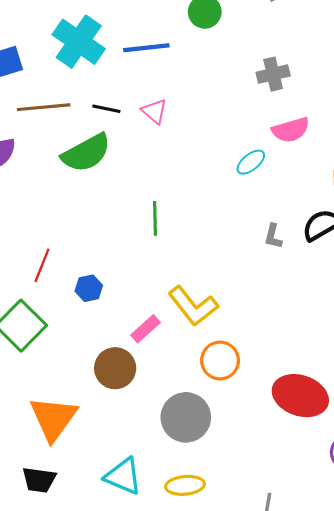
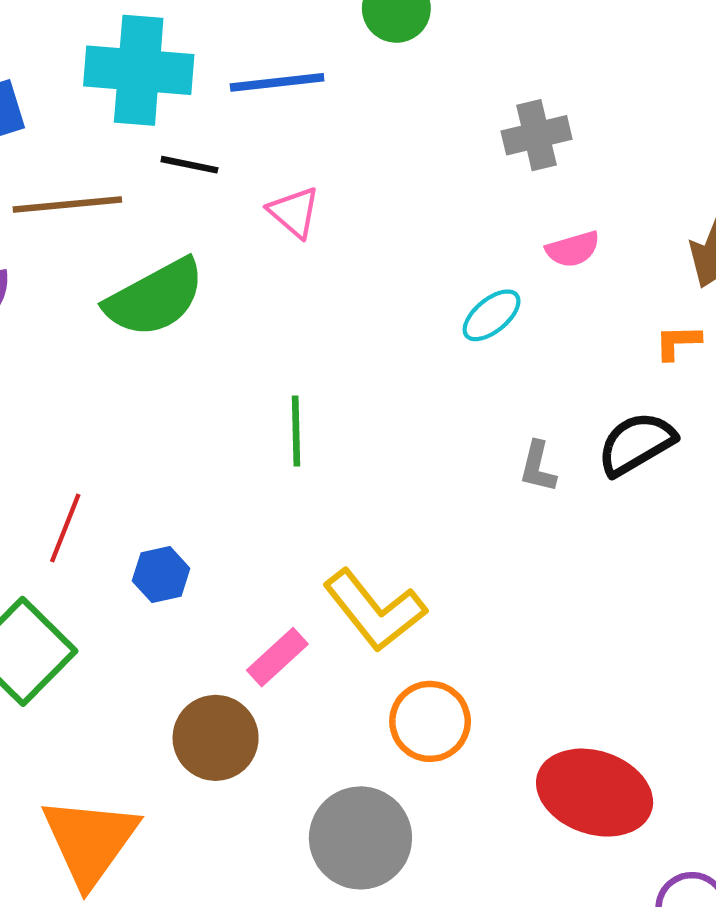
cyan cross: (79, 42) -> (139, 70), turned -30
black line: (106, 109) -> (189, 165), moved
pink semicircle: (291, 130) -> (573, 249), size x0.7

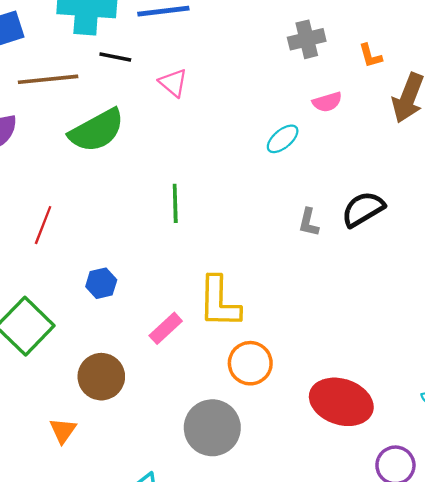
orange L-shape: (678, 342) -> (370, 56), moved, turned -104
red line: (65, 528) -> (43, 225), moved
yellow L-shape: (375, 610) -> (219, 302), turned 40
brown circle: (216, 738) -> (101, 377), moved
orange triangle: (90, 841) -> (63, 431), size x0.5

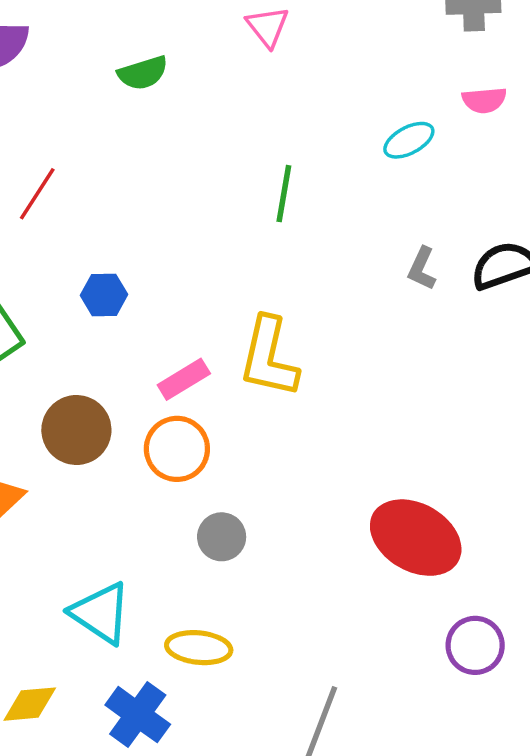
green semicircle: (97, 130) -> (143, 73), size x0.6
green line: (175, 203) -> (284, 194), moved
orange circle: (250, 363) -> (177, 449), moved
gray circle: (212, 428) -> (222, 537), size x0.6

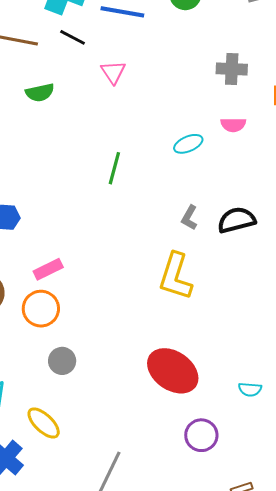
yellow L-shape: (269, 357) -> (175, 276), moved
yellow ellipse: (199, 648) -> (44, 423), turned 33

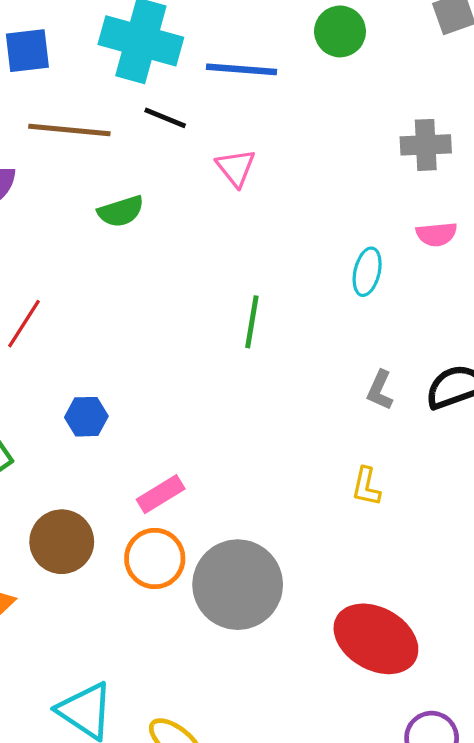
cyan ellipse: (188, 144) -> (367, 272), turned -48
yellow L-shape: (175, 276) -> (366, 487), size x0.5
gray circle: (62, 361) -> (238, 585), moved, size x2.0

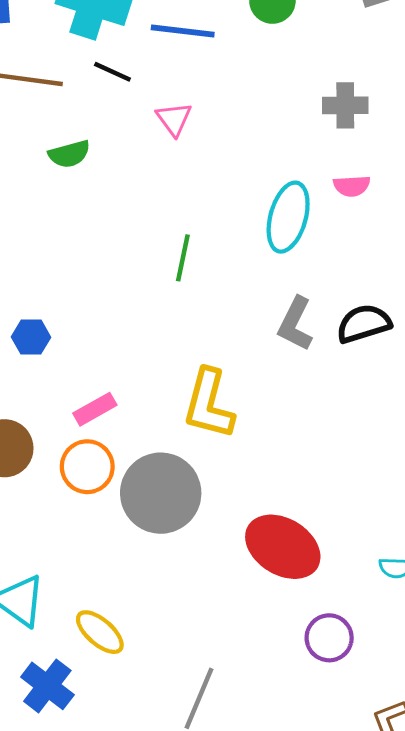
cyan ellipse: (367, 272) -> (288, 217), size x1.6
gray L-shape: (380, 390) -> (295, 324), size x1.5
yellow L-shape: (366, 487) -> (209, 404), moved, size x2.0

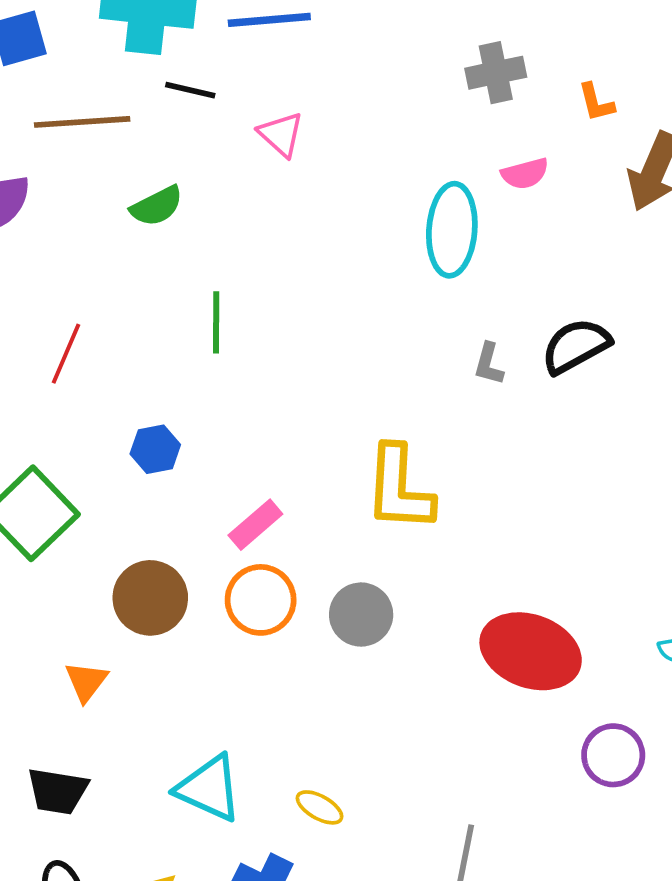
green line: (183, 258) -> (216, 322), moved
gray L-shape: (295, 324) -> (489, 364), size x0.6
gray circle: (161, 493) -> (361, 615), size x0.6
yellow ellipse: (100, 632) -> (320, 807), size x0.7

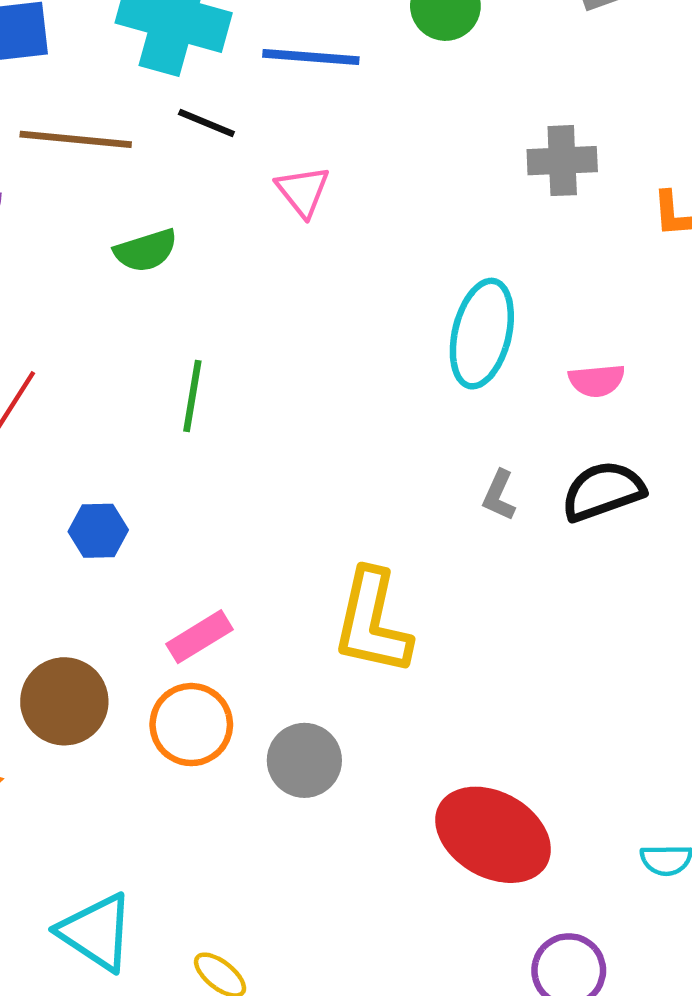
pink semicircle: (525, 174) -> (597, 381), moved

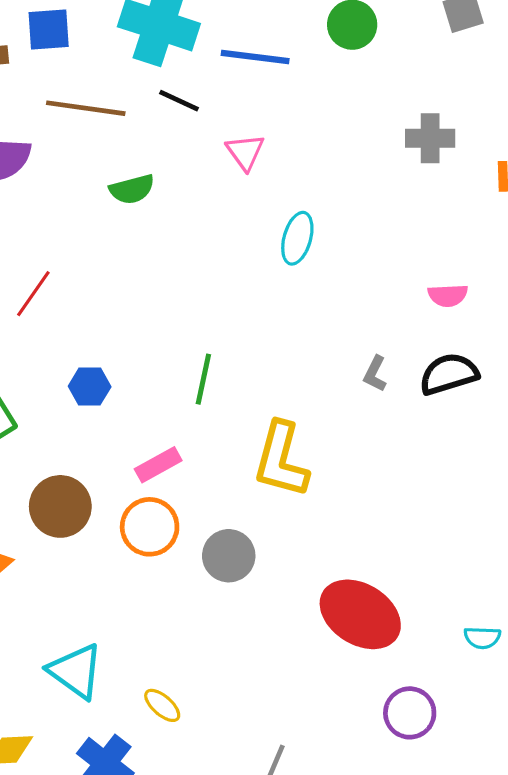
cyan ellipse: (482, 334) -> (297, 238), moved, size x0.7
green line: (192, 396) -> (203, 379), moved

